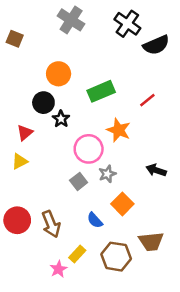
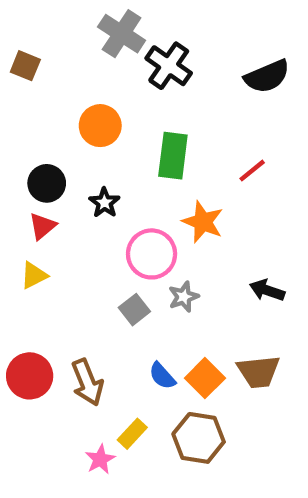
black cross: (127, 24) -> (169, 66), moved
green rectangle: (101, 91) -> (173, 156), turned -60
black circle: (43, 103) -> (47, 183), moved
orange square: (122, 204) -> (205, 378), moved
brown trapezoid: (151, 242) -> (258, 372), moved

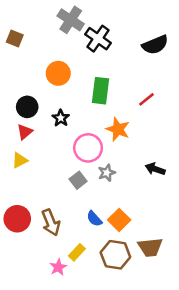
brown trapezoid: (258, 372) -> (150, 247), moved

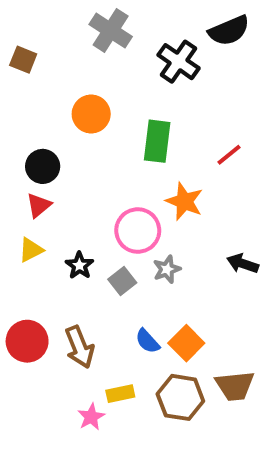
black cross: (98, 39) -> (179, 62), moved
black semicircle: (155, 45) -> (229, 31), moved
black star: (61, 118) -> (79, 265), moved
yellow rectangle: (77, 252) -> (120, 394), turned 35

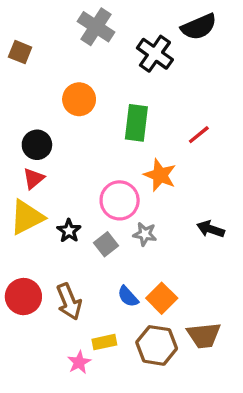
yellow triangle: (31, 250) -> (27, 217), size x1.6
gray star: (167, 269) -> (145, 234), turned 30

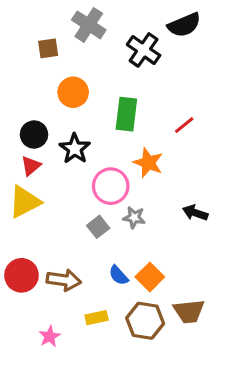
brown square: (20, 52) -> (48, 48), moved, turned -30
black star: (69, 231) -> (75, 149), moved, size x1.4
brown arrow: (69, 302) -> (64, 280), turned -60
pink star: (79, 362) -> (50, 336), moved

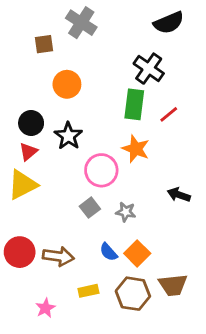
black cross: (144, 50) -> (149, 69), moved
green rectangle: (126, 114) -> (134, 104), moved
gray star: (134, 217) -> (126, 212), moved

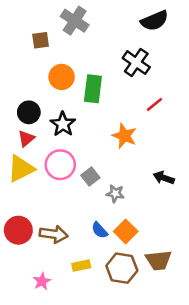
green rectangle: (134, 104) -> (93, 89), moved
pink circle: (101, 170) -> (60, 165), moved
gray square: (90, 208) -> (90, 176), moved

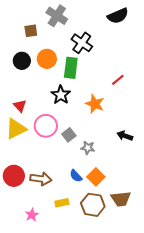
black cross: (136, 63) -> (82, 43), moved
black circle: (29, 112) -> (22, 61), moved
black star: (63, 124) -> (61, 95), moved
red triangle: (26, 139) -> (20, 106), turned -32

